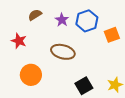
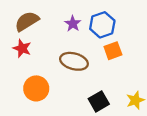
brown semicircle: (35, 15) -> (27, 21), moved, size x1.5
orange square: (112, 35) -> (113, 51), moved

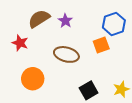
brown semicircle: (27, 21) -> (39, 19), moved
blue hexagon: (102, 25) -> (114, 24), moved

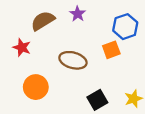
purple star: (65, 21) -> (78, 14), moved

